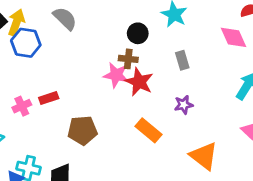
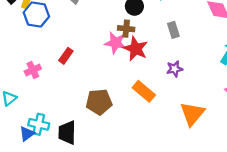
red rectangle: (49, 98) -> (66, 56), moved, turned -35
brown pentagon: (82, 130) -> (99, 102), moved
orange triangle: (204, 156) -> (192, 114), turned 32

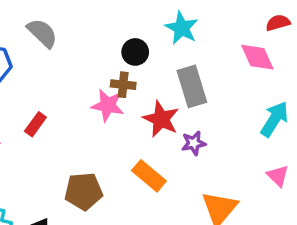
gray rectangle: (173, 30) -> (192, 86), size x1.6
red star: (136, 49) -> (161, 119), moved

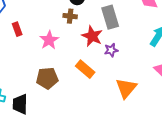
pink star: (108, 105) -> (49, 40), moved, turned 30
red rectangle: (35, 124) -> (17, 29), moved, turned -56

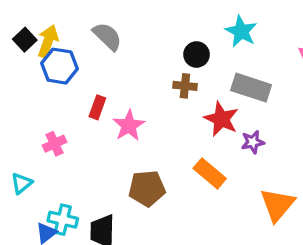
gray rectangle: (110, 17) -> (251, 88), turned -55
red rectangle: (17, 29) -> (97, 107), turned 40
pink star: (49, 40) -> (129, 126), moved

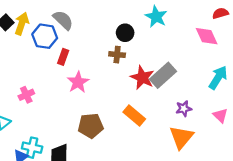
blue hexagon: (59, 66) -> (45, 36), moved
gray rectangle: (251, 88) -> (163, 75), moved, turned -60
red rectangle: (97, 107) -> (63, 57), moved
purple star: (253, 142) -> (184, 109), moved

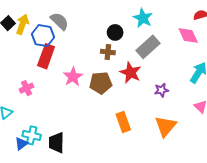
red rectangle: (63, 57) -> (46, 56), moved, size x1.6
gray rectangle: (163, 75) -> (148, 47), moved
purple star: (184, 109) -> (161, 90), moved
orange rectangle: (134, 115) -> (123, 122), moved, turned 30
brown pentagon: (91, 126) -> (101, 83), moved

